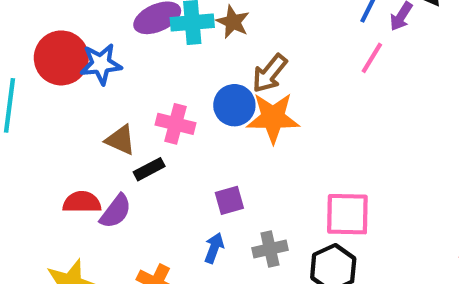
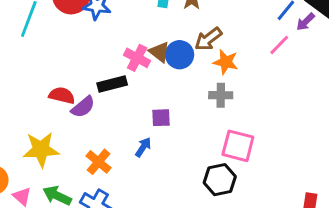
orange star: (273, 118) -> (226, 62), moved, size x0.7
brown triangle: (120, 140) -> (159, 52), moved
black rectangle: (149, 169) -> (112, 84), size x1.4
gray cross: (270, 249) -> (221, 95), moved

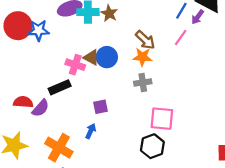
brown arrow: (208, 39) -> (145, 40), moved, turned -90
orange cross: (98, 162) -> (59, 148), size x1.4

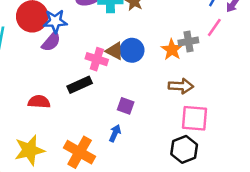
brown arrow: (145, 40) -> (181, 86), moved, turned -40
orange star: (142, 57) -> (172, 50), turned 30
gray cross: (143, 83) -> (188, 42), moved
purple square: (101, 107) -> (126, 106), turned 32
purple semicircle: (41, 108) -> (51, 42), moved

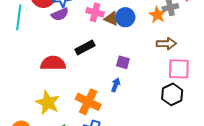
purple semicircle: (51, 42) -> (60, 14), turned 30
pink cross: (97, 59) -> (95, 12), moved
red semicircle: (39, 102) -> (53, 63), size x1.4
yellow star: (29, 150) -> (48, 103), turned -30

